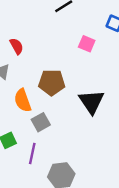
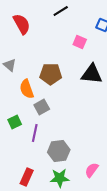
red semicircle: (17, 46) -> (22, 24), moved, size x1.5
black triangle: (91, 102) -> (92, 74), moved, turned -50

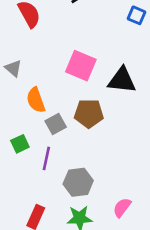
pink square: (80, 42) -> (81, 66), moved, size x1.6
brown pentagon: (51, 74) -> (89, 113), moved

